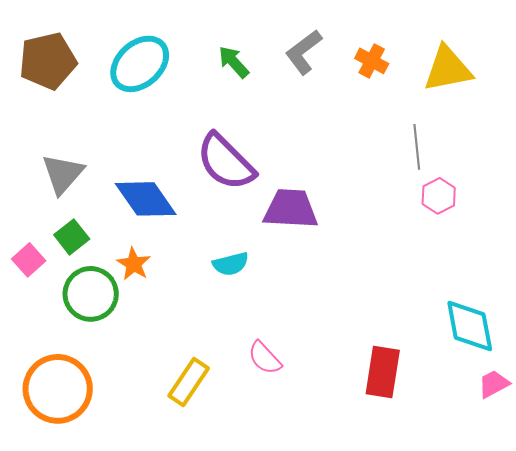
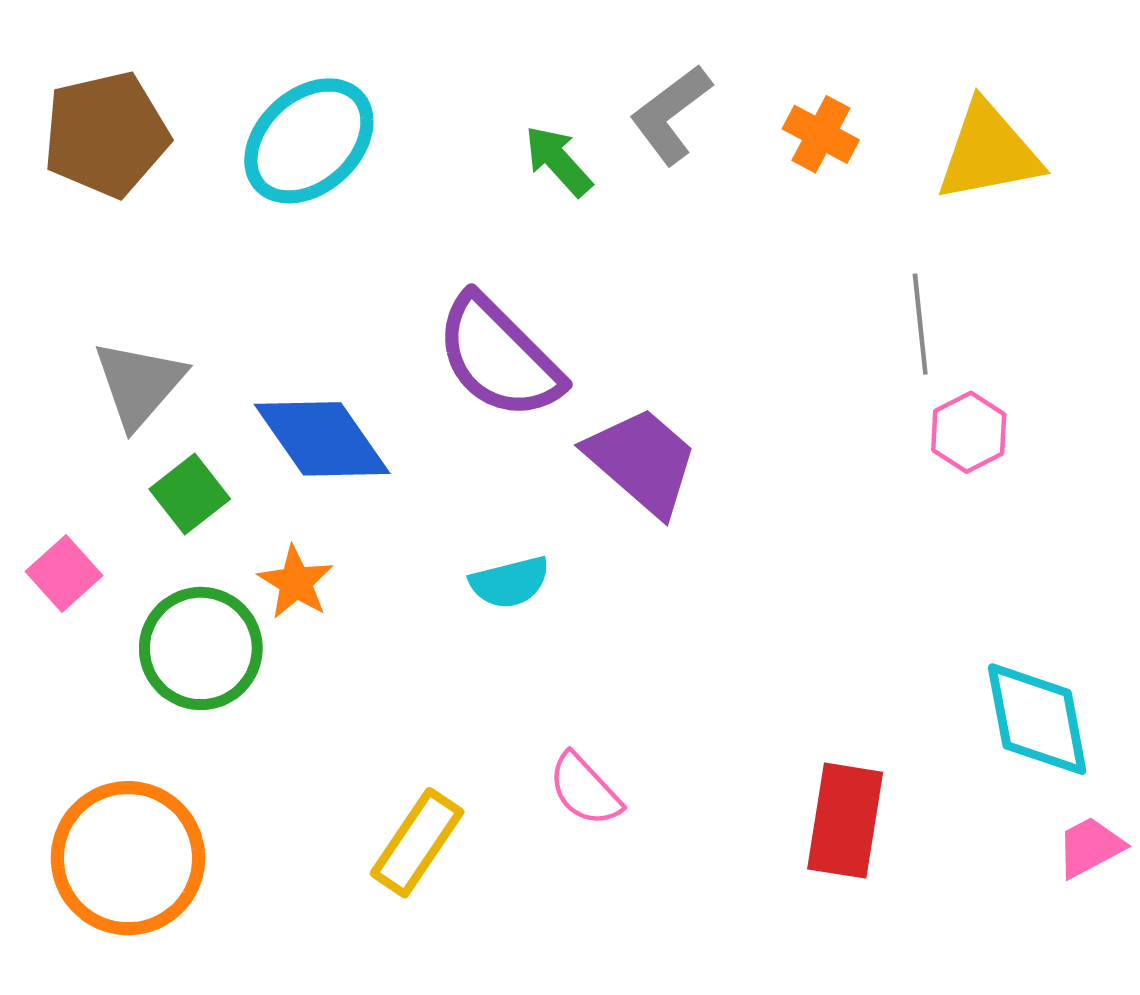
green arrow: (234, 62) -> (558, 161), moved
purple trapezoid: (291, 209) -> (642, 461), turned 38
green square: (72, 237) -> (190, 494), moved

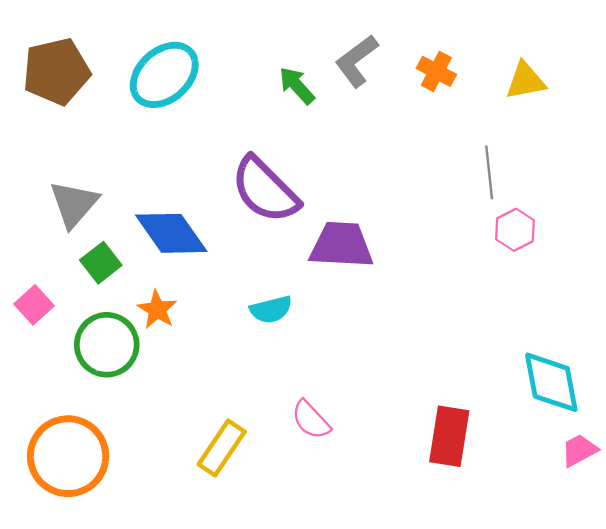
yellow triangle: (989, 152) -> (525, 81), size x0.7
purple trapezoid: (642, 461) -> (341, 245), turned -38

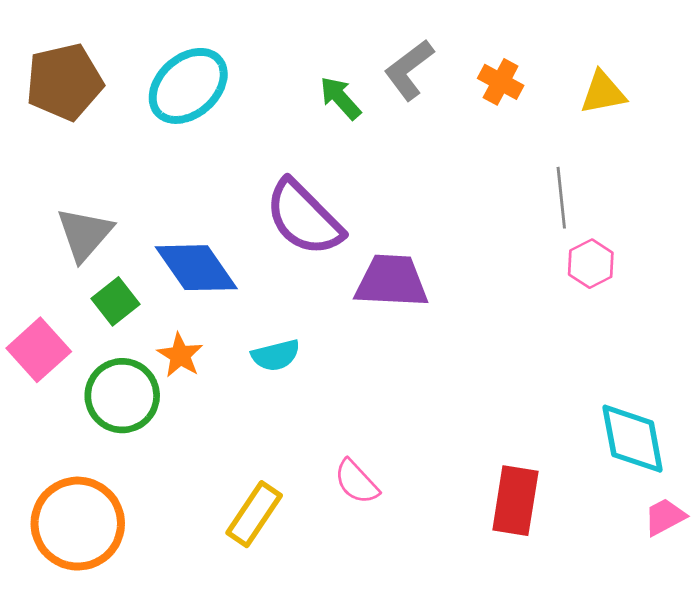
pink square: (34, 305) -> (39, 350), size x1.4
cyan semicircle: (271, 310) -> (276, 355), moved

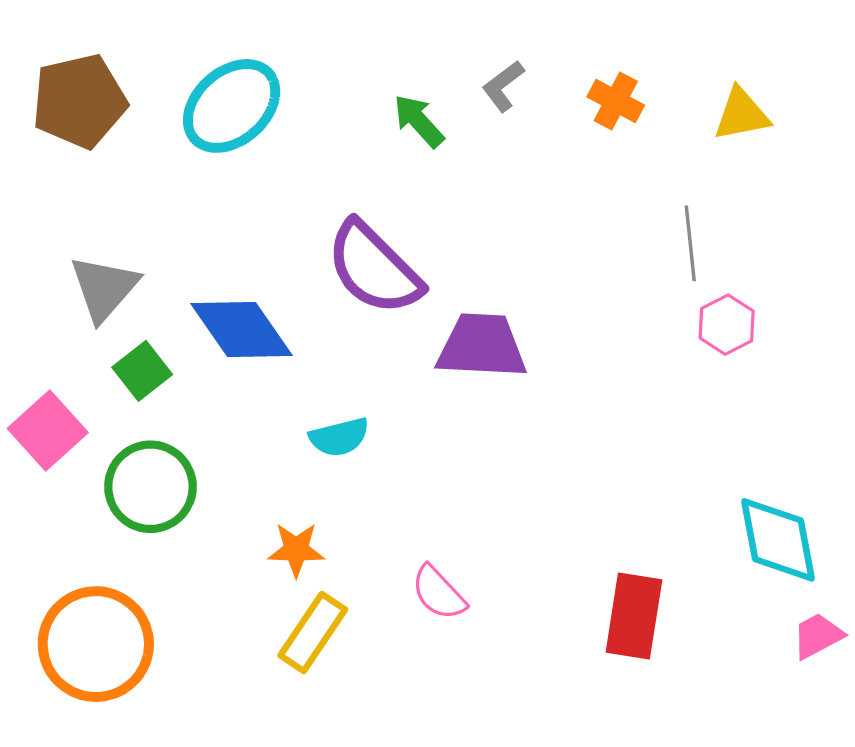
gray L-shape: (409, 70) -> (503, 86), size x0.7
orange star: (180, 355) -> (296, 550), moved, turned -30

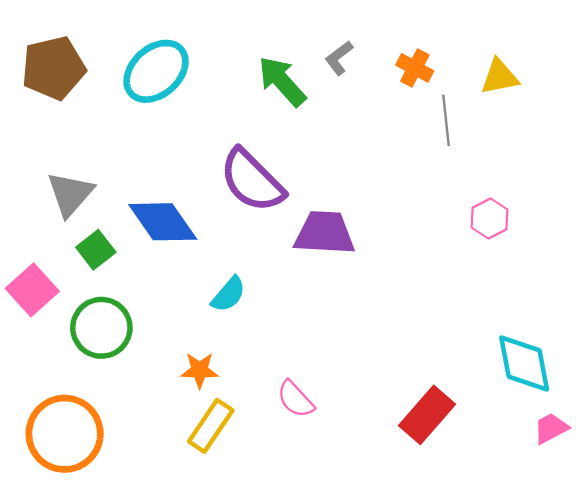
green arrow: (419, 121) -> (282, 81), size x1.4
gray line: (690, 243) -> (446, 120), moved
cyan semicircle: (339, 437) -> (229, 294), turned -36
red rectangle: (634, 616) -> (427, 415), turned 32

